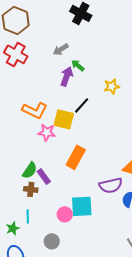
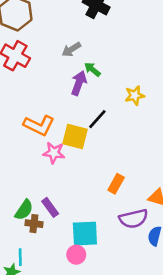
orange rectangle: (76, 157) -> (116, 184), moved, size x0.7
green semicircle: (30, 170) -> (24, 210), moved
cyan square: (82, 206) -> (85, 234), moved
cyan line: (28, 216) -> (20, 257), moved

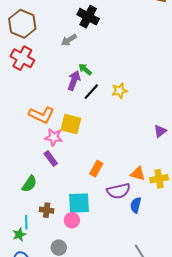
gray arrow: (71, 49) -> (69, 40), moved
black line: (97, 119) -> (91, 92), moved
orange rectangle: (116, 184) -> (96, 169), moved
purple rectangle: (50, 207) -> (51, 158), moved
brown cross: (34, 224) -> (47, 210), moved

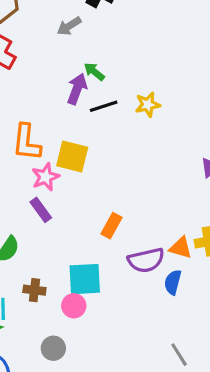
black line: (91, 92) -> (104, 106), turned 30
orange L-shape: (42, 115) -> (27, 142), turned 70
pink star: (54, 137) -> (45, 177), turned -30
orange triangle: (138, 174) -> (181, 248), moved

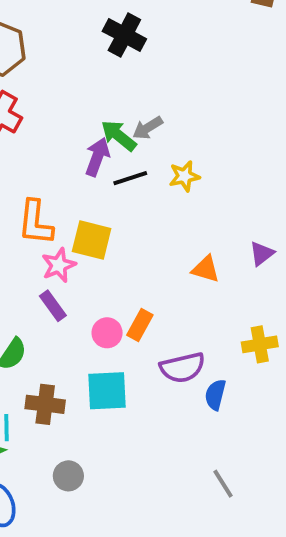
gray arrow: (69, 26) -> (148, 128), moved
green arrow: (94, 72) -> (119, 136), size x1.4
orange triangle: (181, 248) -> (206, 269), moved
brown cross: (34, 290) -> (45, 404), size x1.4
pink circle: (74, 306) -> (107, 333), moved

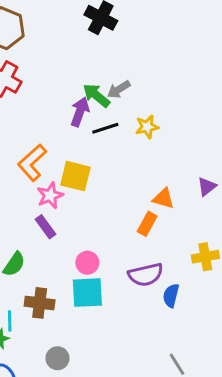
orange L-shape: (35, 223) -> (32, 163), turned 42
orange rectangle: (140, 325) -> (147, 224), moved
pink circle: (107, 333) -> (87, 263), moved

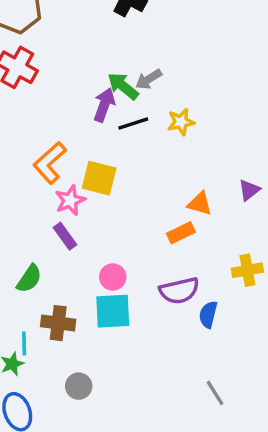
orange rectangle: (147, 224) -> (181, 233), turned 35

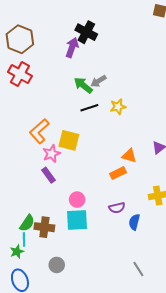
purple arrow: (104, 105) -> (72, 47), moved
green semicircle: (29, 279) -> (27, 223), moved
purple semicircle: (179, 291) -> (117, 208), size x0.7

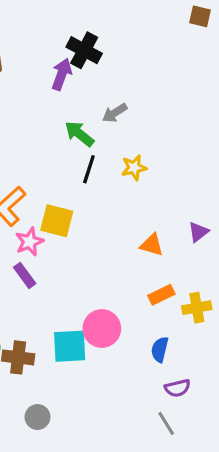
gray arrow: (99, 81) -> (115, 113), moved
black line: (89, 108) -> (89, 169), turned -54
orange rectangle: (118, 173) -> (161, 295), moved
pink circle: (77, 200) -> (102, 329), moved, size x1.5
purple semicircle: (117, 208) -> (177, 388), moved

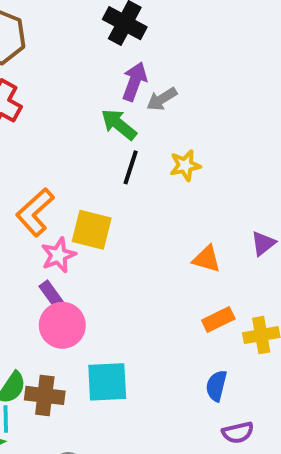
purple arrow: (62, 74) -> (134, 82), moved
pink circle: (102, 329) -> (62, 325), moved

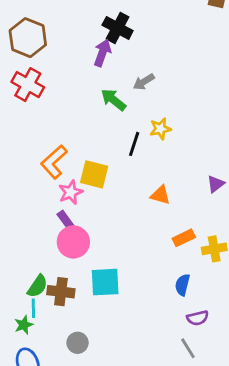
purple arrow: (134, 82) -> (102, 53), moved
black line: (131, 167) -> (134, 144), moved
orange triangle: (207, 259) -> (160, 195), moved

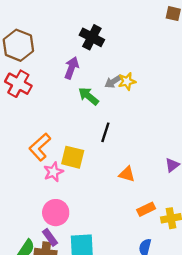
purple arrow: (102, 53) -> (72, 68), moved
yellow star: (160, 129) -> (127, 81), moved
purple rectangle: (66, 221) -> (50, 237), moved

